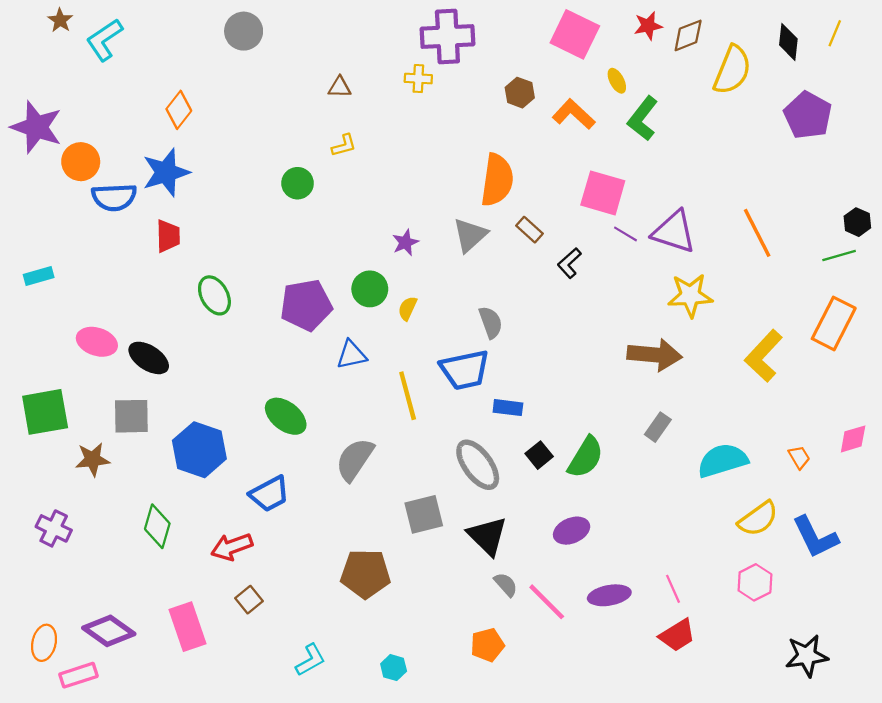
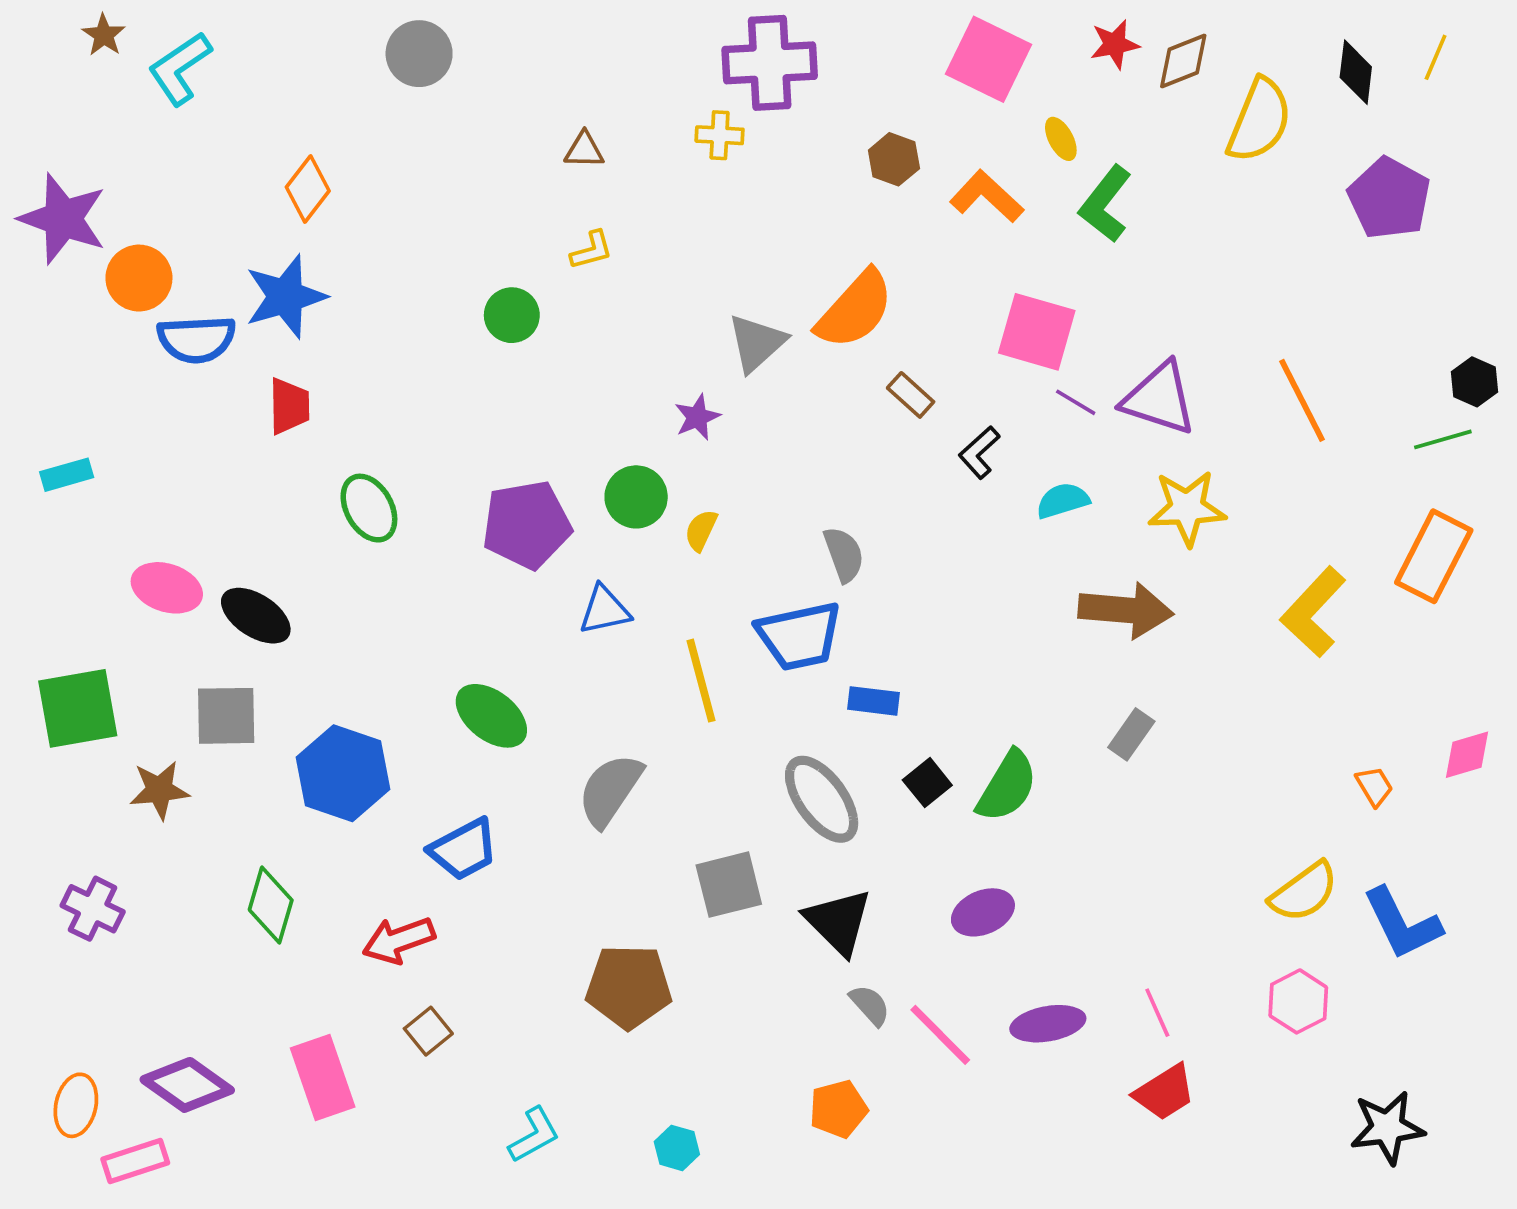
orange semicircle: (497, 180) -> (855, 310), turned 34
gray triangle: (470, 235) -> (757, 343), moved
cyan semicircle: (723, 460) -> (1063, 501), moved, size x0.6

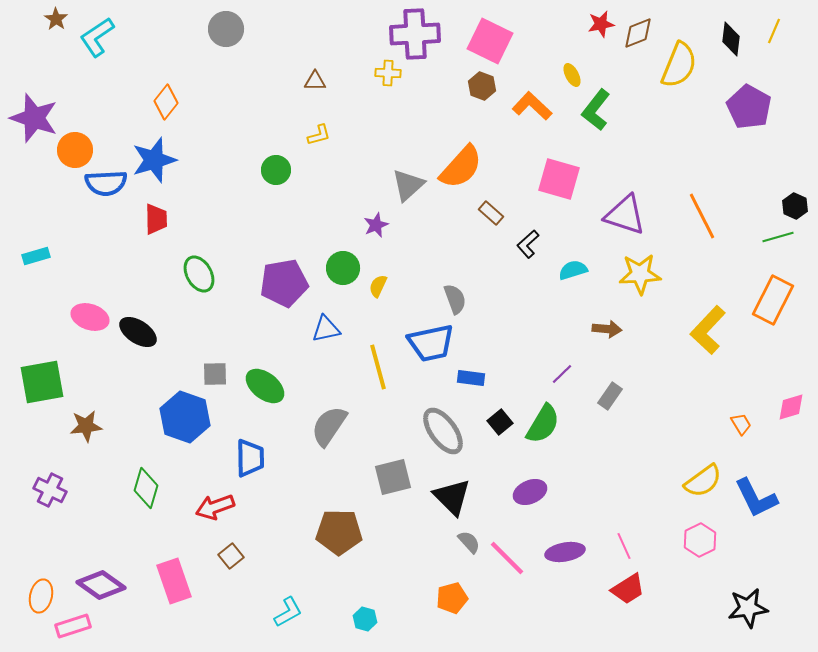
pink square: (989, 59) -> (490, 41), moved
purple line: (1076, 402) -> (562, 374), moved, turned -75
brown arrow: (1126, 610) -> (607, 329), size x0.6
gray square: (226, 716) -> (215, 374), moved, size x0.7
blue trapezoid: (464, 849) -> (250, 458), turned -63

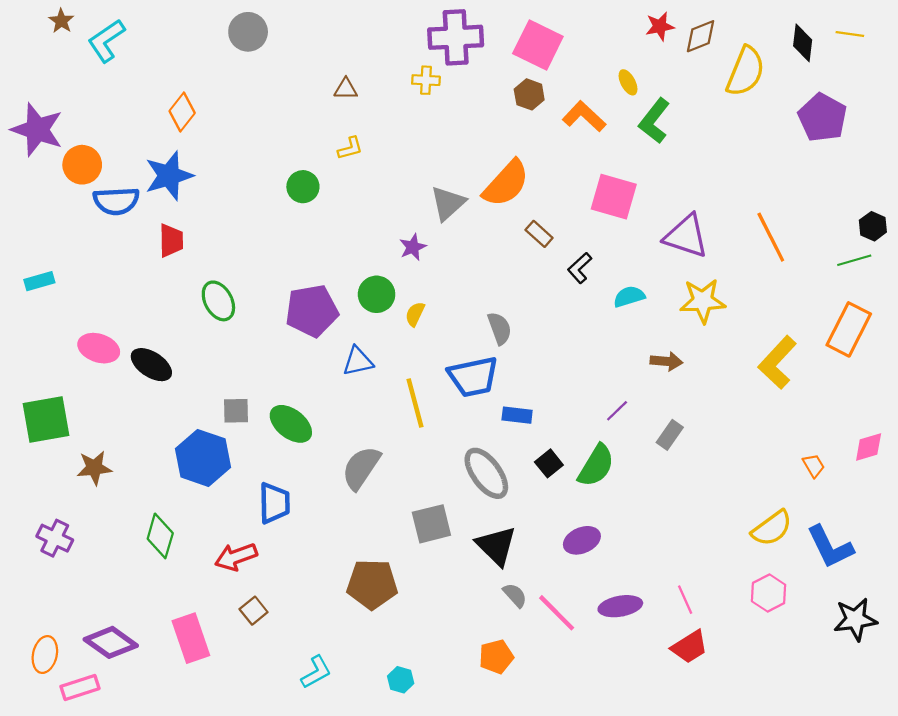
yellow line: (774, 31) -> (850, 34), turned 75
black star: (748, 608) -> (855, 619), moved

